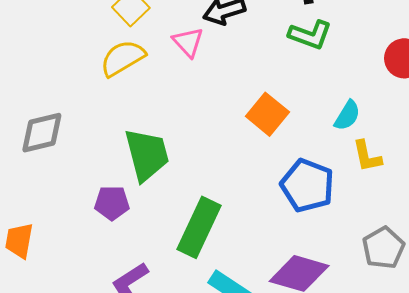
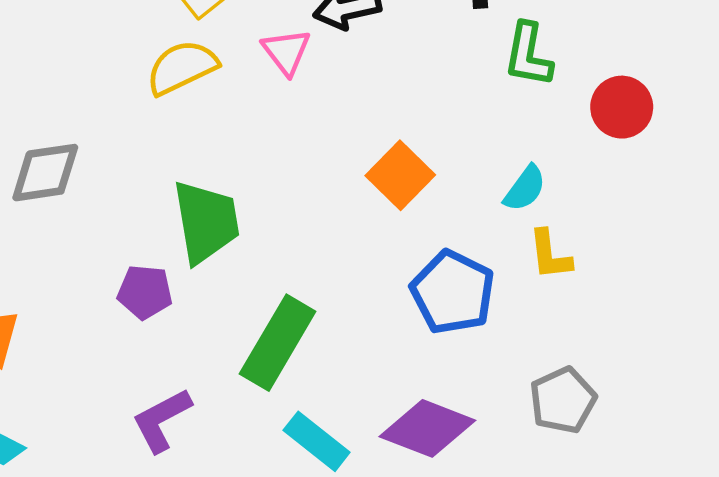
green L-shape: (310, 35) -> (528, 55), moved, turned 75

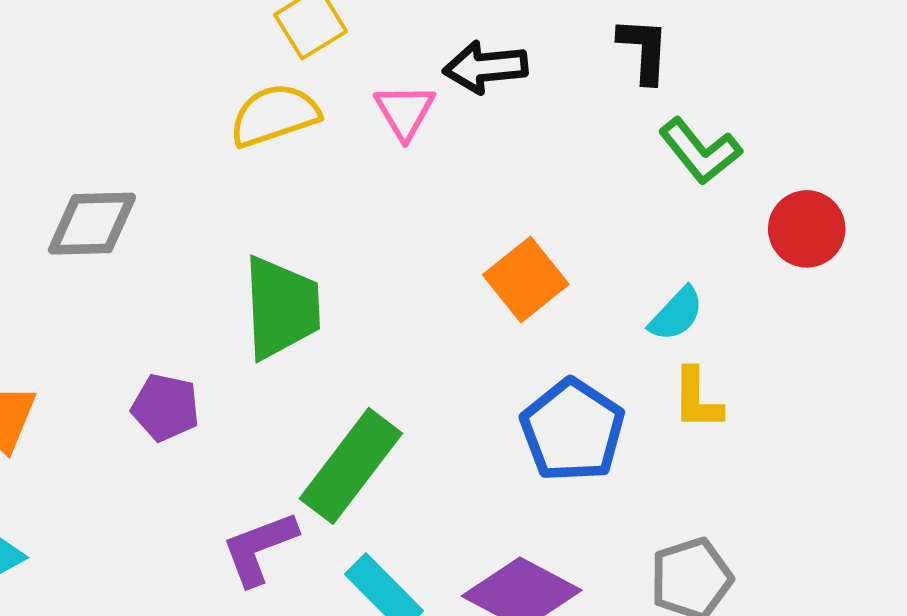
green L-shape: (528, 55) -> (700, 151), turned -56
purple pentagon: (145, 292) -> (165, 407), moved
purple L-shape: (162, 420) -> (259, 548), moved

